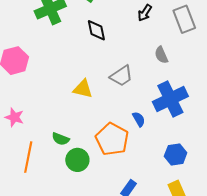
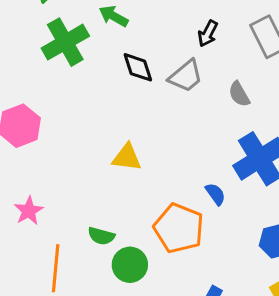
gray trapezoid: (121, 76) -> (186, 76), moved
pink star: (14, 117) -> (29, 211), turned 30

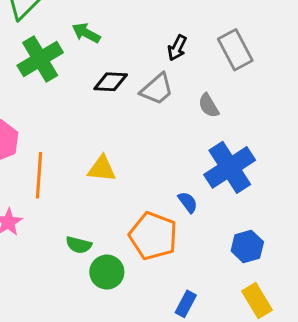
black diamond: (138, 67) -> (111, 82), turned -68
orange line: (56, 268) -> (39, 175), moved

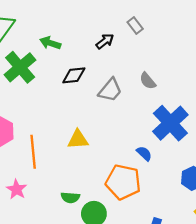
black arrow: (177, 48) -> (105, 41), moved, turned -144
gray rectangle: (235, 50) -> (135, 25), moved, size x0.6
gray trapezoid: (157, 89) -> (110, 90), moved

